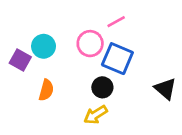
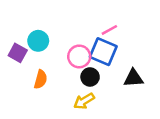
pink line: (116, 22) -> (109, 30), moved
pink circle: (90, 44) -> (79, 56), moved
black triangle: (165, 89) -> (133, 78), moved, turned -45

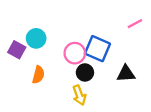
pink line: (109, 30) -> (135, 24), moved
yellow arrow: (84, 101) -> (79, 95), turned -78

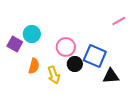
blue square: (97, 49) -> (95, 56), moved
black triangle: (126, 74) -> (111, 76), moved
yellow arrow: (79, 95) -> (54, 75), moved

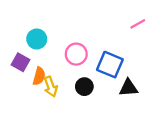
purple square: (15, 44) -> (20, 62), moved
black circle: (75, 64) -> (84, 87), moved
yellow arrow: (54, 75) -> (51, 87), moved

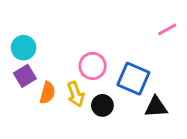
cyan circle: (37, 39) -> (24, 48), moved
purple square: (20, 62) -> (25, 76), turned 30
yellow arrow: (51, 87) -> (76, 94), moved

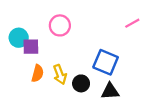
pink circle: (93, 66) -> (60, 25), moved
purple square: (25, 76) -> (31, 47), moved, turned 30
black triangle: (156, 107) -> (110, 91), moved

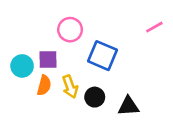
cyan circle: (19, 38) -> (22, 66), moved
purple square: (31, 47) -> (48, 59), moved
blue square: (106, 62) -> (102, 56), moved

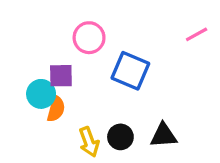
cyan circle: (22, 66) -> (41, 94), moved
yellow arrow: (70, 87) -> (89, 142), moved
black circle: (95, 97) -> (120, 137), moved

